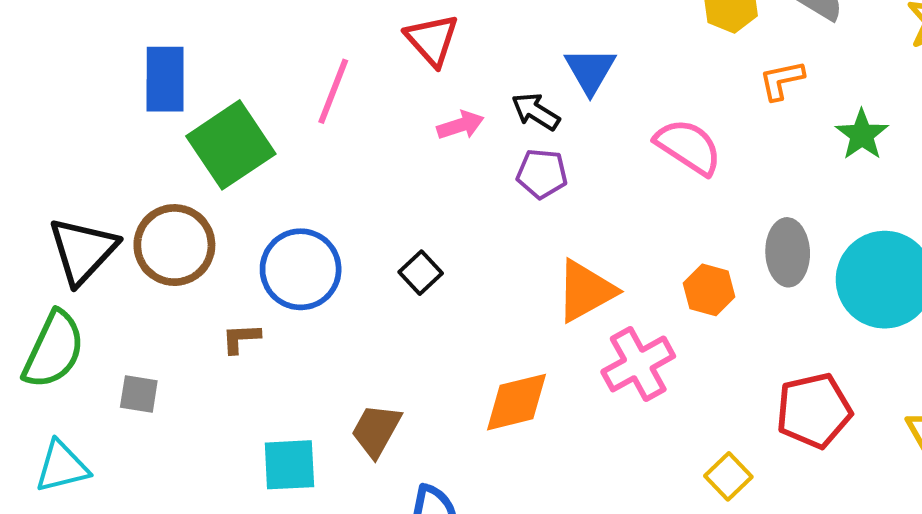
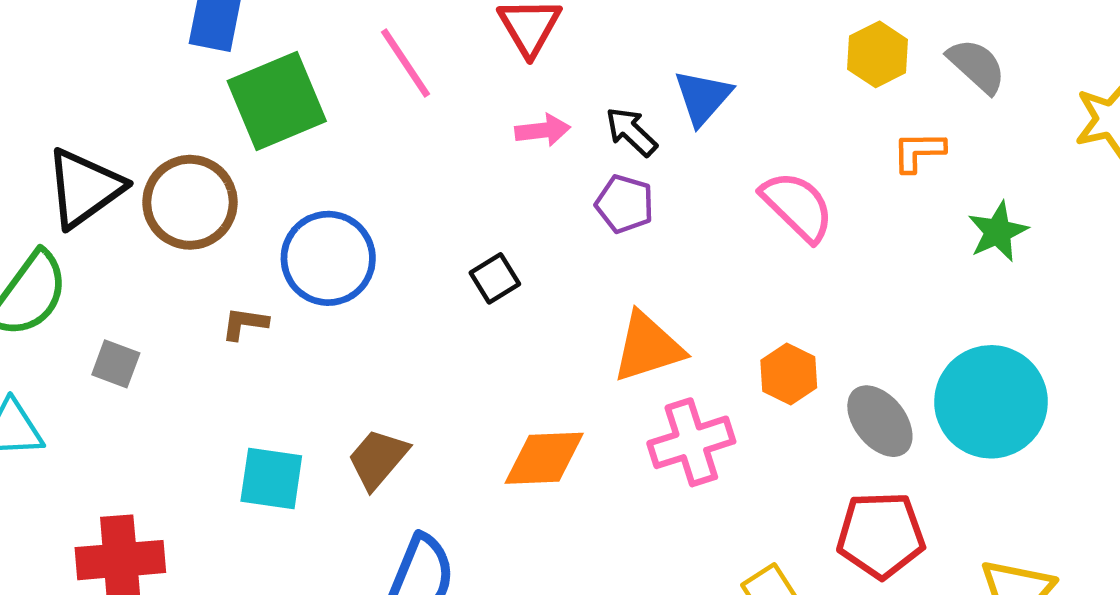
pink line: (333, 91) -> (406, 63), turned -66
gray ellipse: (788, 252) -> (880, 421), moved, turned -48
black square: (421, 273) -> (495, 278), moved

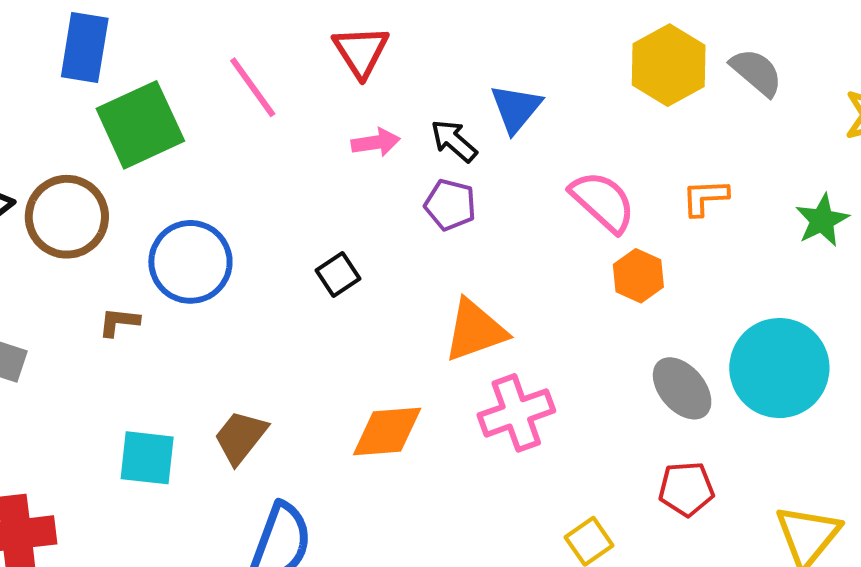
yellow hexagon: (878, 54) -> (669, 65), size x1.4
orange L-shape: (919, 152) -> (705, 197), moved
green star: (998, 232) -> (822, 220), moved
orange hexagon: (789, 374) -> (638, 276), moved
red pentagon: (881, 535) -> (686, 489), size x0.7

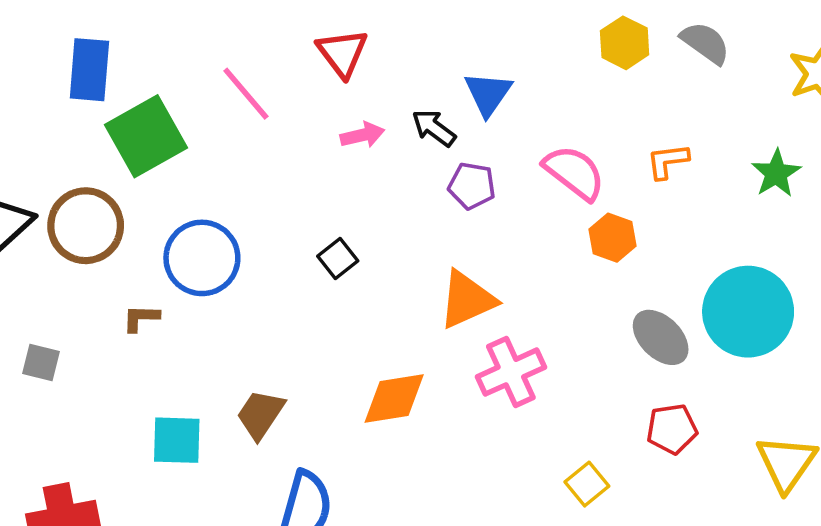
yellow hexagon: (669, 65) -> (625, 43), size x0.7
purple pentagon: (450, 205) -> (472, 186), moved

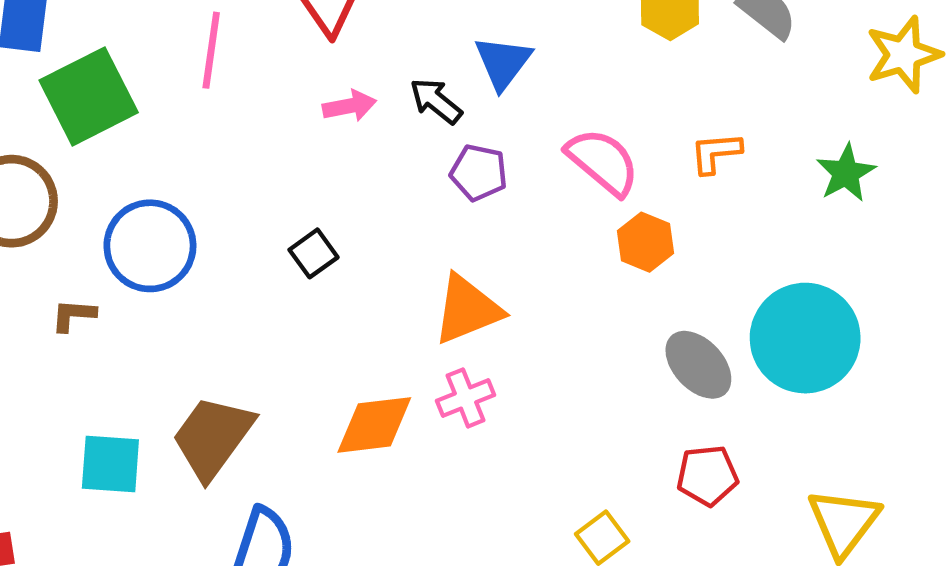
pink line: (246, 94) -> (211, 50), turned 46
pink cross: (511, 372) -> (466, 398), moved, size x0.7
brown trapezoid: (261, 414) -> (213, 437), size x1.4

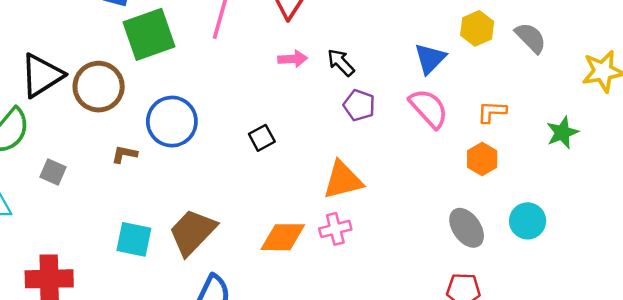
blue triangle: (503, 62) -> (430, 59), moved
orange hexagon: (645, 242) -> (482, 159), moved
cyan circle: (805, 338) -> (528, 221), size x0.6

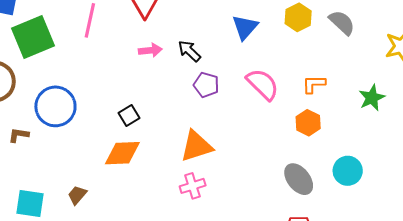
blue triangle: (430, 59) -> (245, 27), moved
brown trapezoid: (192, 232) -> (77, 195), size x0.5
orange diamond: (283, 237) -> (122, 153), moved

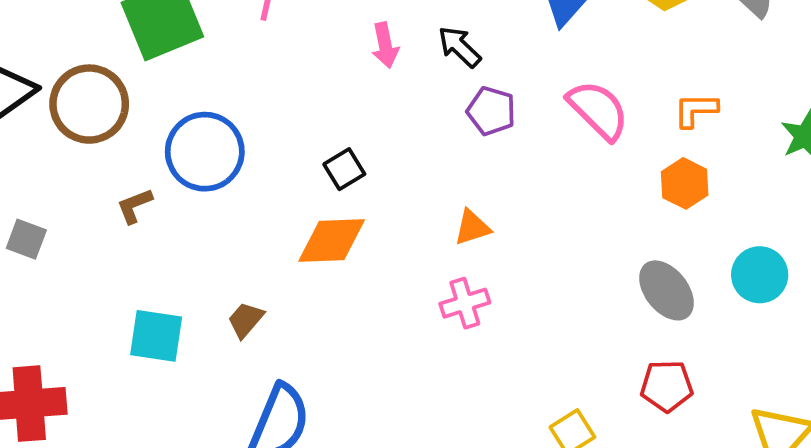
pink arrow: (150, 50) -> (385, 45), turned 85
brown L-shape: (19, 135) -> (135, 206), turned -30
orange triangle: (196, 146) -> (472, 227), size x0.6

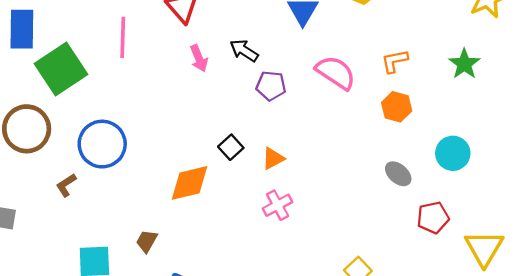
black square: (344, 169) -> (231, 147), moved
gray ellipse: (666, 290) -> (398, 174), size x0.7
red pentagon: (667, 386) -> (433, 218), moved

